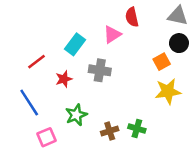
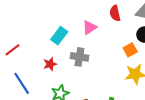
red semicircle: (132, 17) -> (115, 13), moved
red line: (37, 62) -> (12, 50), moved

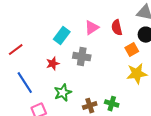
red semicircle: (115, 13) -> (117, 28), moved

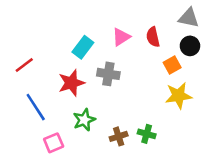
red star: (53, 64) -> (71, 83), size x1.5

